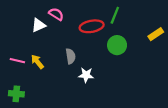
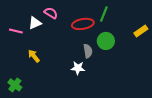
gray semicircle: (71, 56) -> (88, 51), moved
pink line: (17, 61) -> (16, 31), moved
green cross: (16, 94) -> (15, 85), turned 32

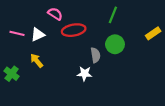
white triangle: (35, 23) -> (38, 34), moved
red ellipse: (83, 24) -> (74, 30), moved
green cross: (15, 85) -> (12, 74), moved

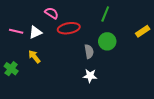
white star: (85, 74) -> (90, 76), moved

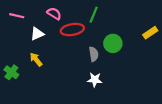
green line: (105, 14) -> (94, 15), moved
pink line: (16, 31) -> (17, 16), moved

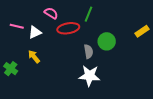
pink line: (17, 16) -> (17, 26), moved
white star: (95, 80) -> (89, 76), size x1.5

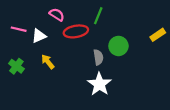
yellow arrow: (34, 57) -> (48, 62), moved
green cross: (11, 69) -> (16, 66), moved
white star: (89, 76) -> (99, 84), turned 30

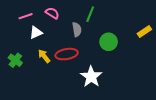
pink line: (19, 29) -> (26, 16), moved, turned -32
red ellipse: (76, 31) -> (67, 54), moved
gray semicircle: (98, 57) -> (77, 29), moved

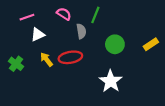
pink semicircle: (52, 13) -> (64, 14), moved
yellow rectangle: (144, 32) -> (151, 44), moved
white star: (91, 77) -> (111, 81), moved

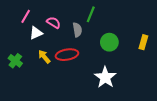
pink semicircle: (64, 14) -> (54, 23), moved
pink line: (27, 17) -> (26, 16), turned -40
yellow rectangle: (151, 44) -> (143, 42), turned -40

